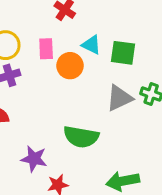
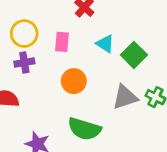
green square: (123, 53) -> (134, 55), turned 30
orange circle: (70, 66) -> (74, 81), moved

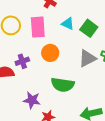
pink rectangle: (62, 42) -> (38, 27), size x1.5
purple cross: (24, 63) -> (22, 61), moved

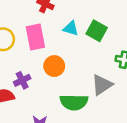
gray triangle: (87, 58) -> (102, 85), moved

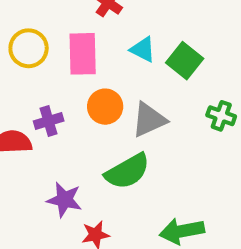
gray triangle: (102, 85) -> (149, 120), moved
green semicircle: (74, 102) -> (127, 171), turned -40

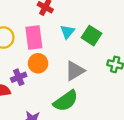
cyan triangle: (143, 49) -> (67, 32), turned 49
orange circle: (105, 107) -> (38, 63), moved

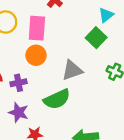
cyan triangle: (67, 32) -> (106, 15), moved
purple cross: (19, 77) -> (19, 83), moved

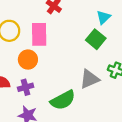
orange circle: (36, 55) -> (28, 60), moved
gray triangle: (72, 70) -> (89, 79), moved

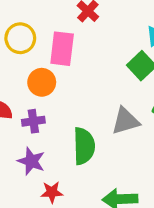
green semicircle: (63, 100) -> (84, 146), turned -70

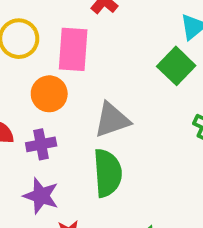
gray triangle: (125, 121) -> (112, 120), moved

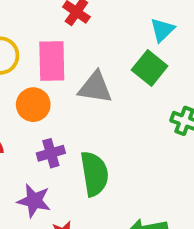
gray triangle: (112, 120) -> (95, 87), moved, turned 33
purple cross: (41, 144) -> (51, 153), moved

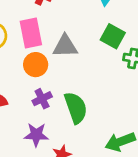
green square: (150, 68) -> (113, 36), moved
orange circle: (33, 105) -> (36, 65), moved

